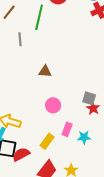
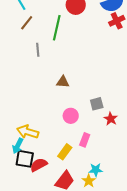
gray square: (89, 98) -> (97, 104), moved, turned -32
cyan star: (84, 137) -> (96, 170), moved

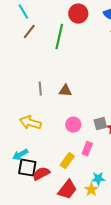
gray line: (38, 50) -> (40, 89), moved
gray square: (97, 104) -> (100, 124), moved
yellow arrow: (28, 132) -> (30, 123), moved
cyan arrow: (18, 146) -> (20, 155), turned 35

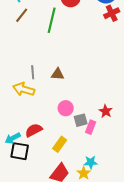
yellow arrow: (30, 123) -> (24, 89), moved
gray square: (100, 124) -> (81, 120), moved
pink rectangle: (87, 149) -> (91, 127), moved
red semicircle: (41, 174) -> (34, 130), moved

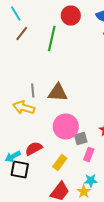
brown triangle: (58, 74) -> (58, 92), size x1.5
pink circle: (66, 108) -> (66, 126), size x1.6
pink rectangle: (91, 127) -> (89, 154), moved

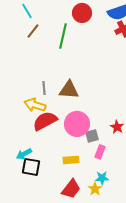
red semicircle: (34, 148) -> (45, 121), moved, size x1.4
yellow rectangle: (60, 162) -> (71, 160), turned 49

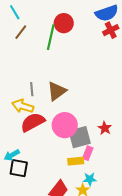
red circle: (82, 13) -> (64, 23), moved
brown triangle: (69, 90) -> (57, 91), turned -40
gray square: (92, 136) -> (80, 137), size x1.6
yellow rectangle: (71, 160) -> (76, 161), moved

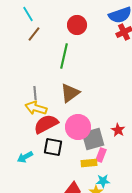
green line: (51, 37) -> (64, 56), moved
gray line: (32, 89) -> (35, 93), moved
black square: (19, 168) -> (53, 147), moved

